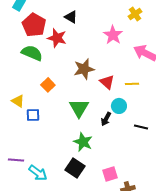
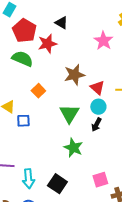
red star: (57, 38) -> (47, 44), turned -30
cyan circle: (119, 106) -> (98, 107), moved
black square: (75, 168) -> (57, 184), moved
cyan arrow: (38, 173) -> (28, 179), turned 48

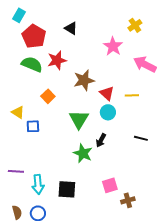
red star: (47, 44) -> (57, 60), moved
black arrow: (96, 125) -> (101, 140), moved
black square: (57, 184) -> (67, 189), turned -30

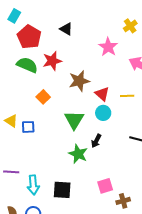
yellow triangle: (18, 112) -> (11, 121), moved

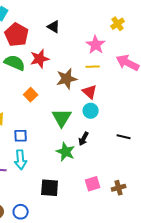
yellow line: (127, 96) -> (93, 67), moved
blue square: (28, 127) -> (21, 136), moved
cyan arrow: (33, 185) -> (21, 160), moved
brown cross: (123, 201) -> (119, 188), moved

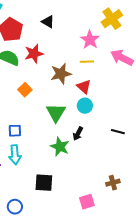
yellow cross: (118, 24) -> (112, 19), size x1.5
pink square: (93, 184) -> (87, 202), moved

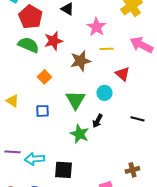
pink star: (90, 40) -> (96, 27), moved
red triangle: (84, 87) -> (122, 74), moved
blue square: (15, 131) -> (42, 111), moved
cyan arrow: (15, 155) -> (34, 159), moved, turned 90

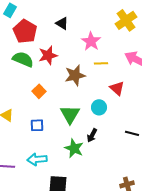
cyan arrow: (34, 159) -> (37, 159), moved

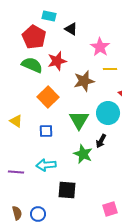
cyan rectangle: (10, 10) -> (49, 16), moved, turned 72
orange square: (39, 91) -> (48, 97), size x1.5
cyan circle: (99, 107) -> (108, 113), size x1.5

